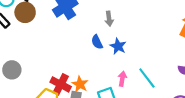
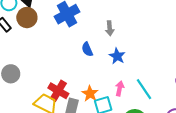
blue semicircle: (97, 42) -> (87, 49), moved
orange star: (80, 84) -> (90, 94), moved

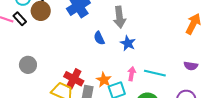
gray arrow: (110, 28) -> (119, 17), size x1.5
cyan line: (144, 89) -> (155, 73), turned -40

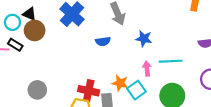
blue semicircle: (99, 38) -> (103, 41), turned -56
blue star: (128, 43) -> (144, 39), moved

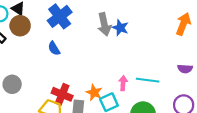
blue star: (144, 39) -> (120, 28), moved
blue semicircle: (103, 41) -> (54, 48), moved, turned 56

